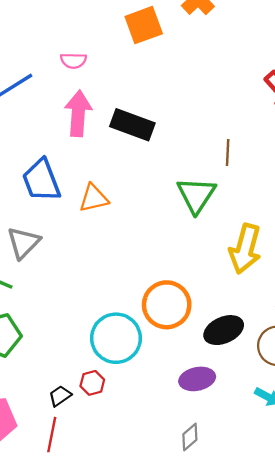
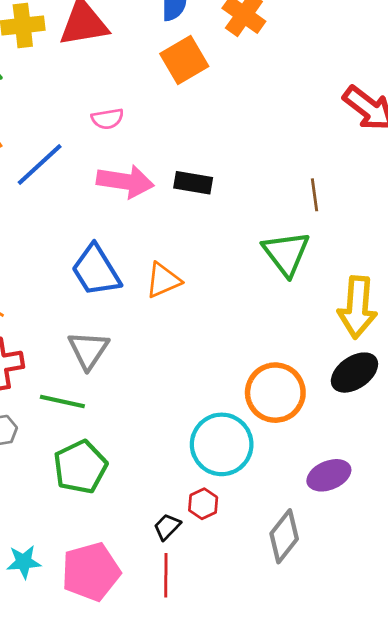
pink arrow: (78, 113) -> (125, 181), turned 105
black rectangle: (132, 125) -> (193, 183), size x0.7
black ellipse: (224, 330) -> (354, 373), moved
gray diamond: (190, 437) -> (284, 536), moved, size x1.5

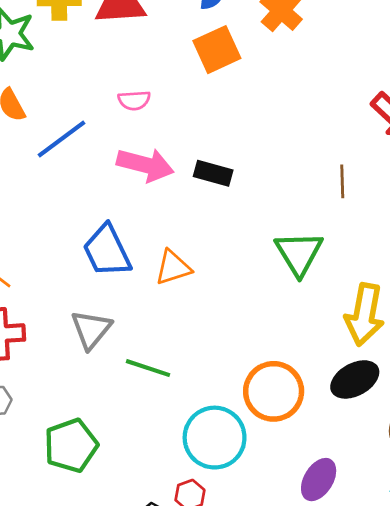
brown line: (314, 195) -> (342, 181), moved
green line: (62, 401) -> (148, 368), moved
purple ellipse: (329, 475) -> (319, 480), turned -42

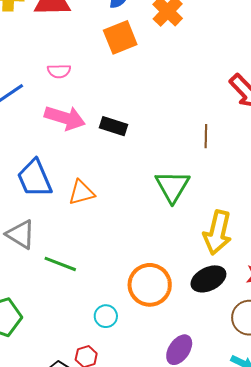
gray triangle: (91, 329) -> (21, 234), turned -40
cyan circle: (215, 438) -> (106, 316), size x0.5

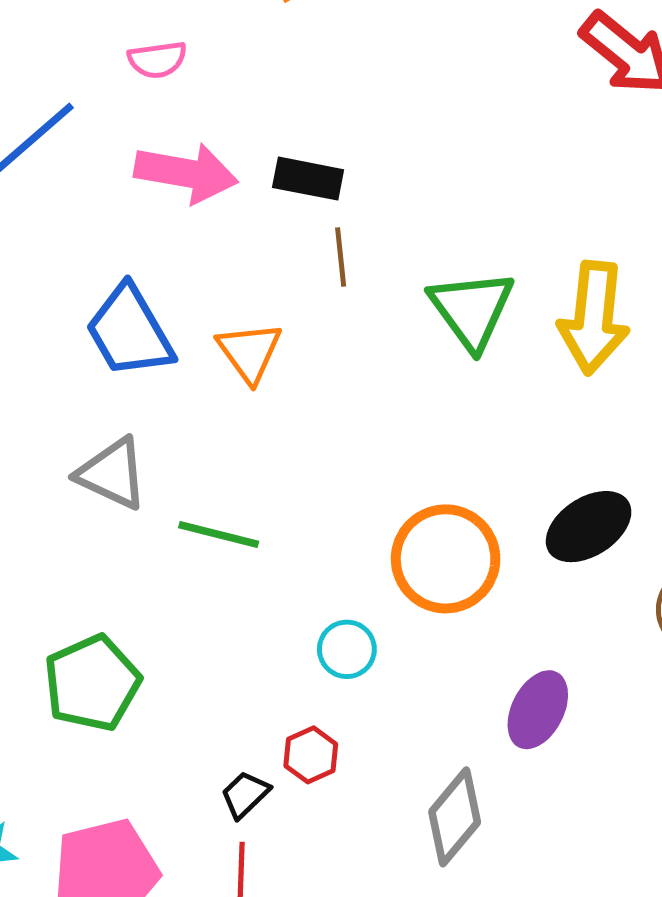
brown line: (206, 136) -> (341, 257), moved
orange triangle: (82, 193) -> (250, 352), turned -44
yellow arrow: (218, 233) -> (594, 318), moved

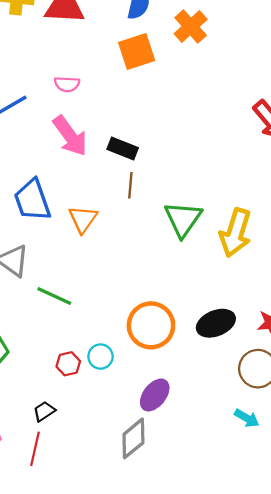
pink arrow: (186, 173) -> (70, 136), turned 33
purple ellipse: (538, 710) -> (155, 395), moved
red hexagon: (311, 755) -> (68, 364), moved

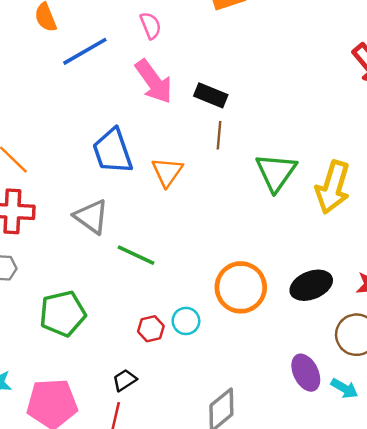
pink semicircle: (67, 84) -> (151, 25), turned -115
purple ellipse: (155, 395) -> (306, 373), moved, turned -64

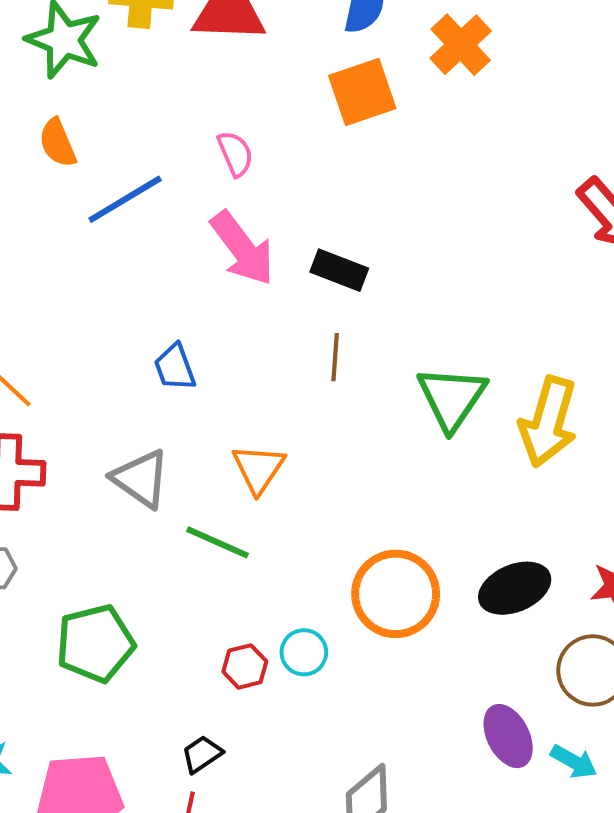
brown line: (219, 135) -> (335, 357), moved
blue trapezoid: (113, 151) -> (175, 367), size x0.6
orange triangle: (167, 172) -> (258, 469), moved

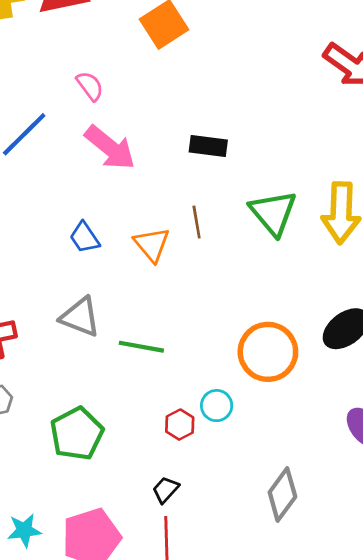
black rectangle: (339, 270) -> (208, 146), moved
brown line: (335, 357) -> (197, 222), moved
orange triangle: (258, 469) -> (152, 245), moved

